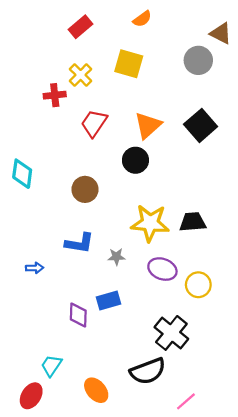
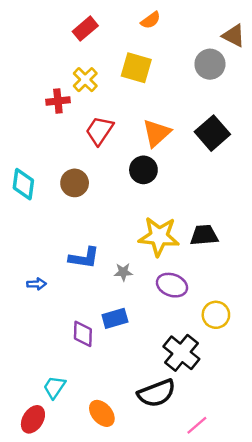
brown circle: (85, 189) -> (75, 183), moved
yellow circle: (198, 285) -> (216, 315), moved

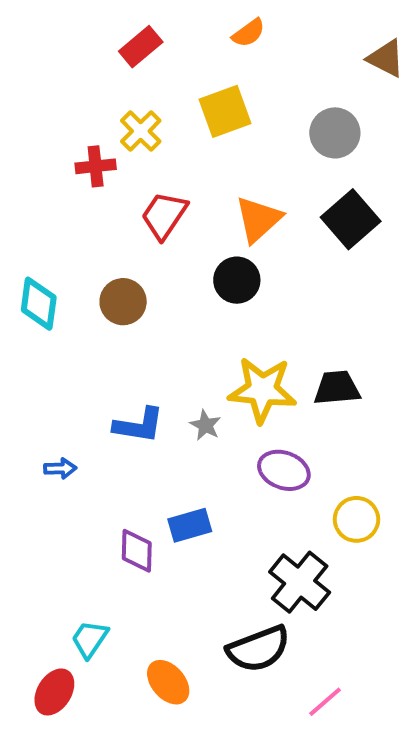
gray circle: (210, 64) -> (335, 133), moved
yellow square: (136, 68) -> (225, 111), turned -36
gray star: (123, 272) -> (205, 425), moved, turned 30

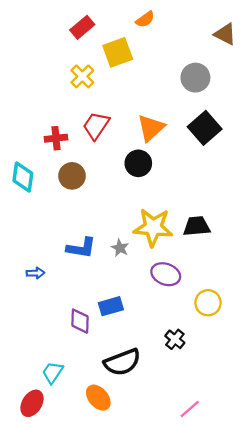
yellow square: (225, 111) -> (118, 52), moved
red cross: (96, 166) -> (56, 138), moved
black cross: (300, 582) -> (175, 339), size x0.6
black semicircle: (258, 649) -> (122, 362), moved

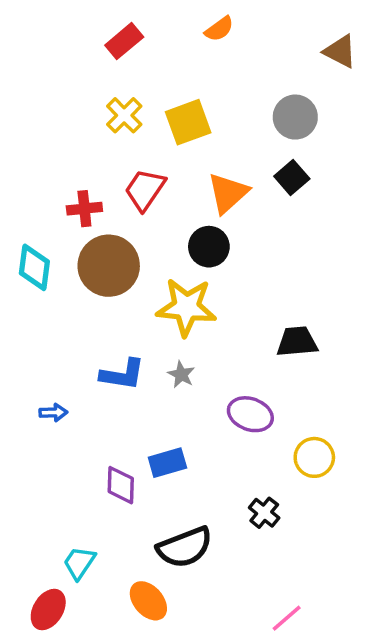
yellow square: (118, 52) -> (188, 122), moved
black square: (205, 128) -> (292, 178), moved, size x0.7
brown circle: (72, 176) -> (109, 266), size x1.5
yellow star: (153, 227) -> (186, 307), moved

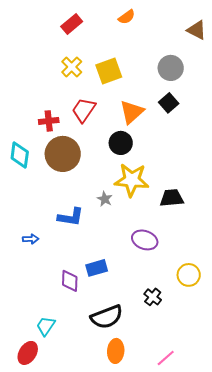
yellow star: (186, 307) -> (132, 180), moved
gray star: (181, 374) -> (105, 199), moved
yellow circle: (314, 457) -> (189, 275), moved
orange ellipse: (148, 601) -> (116, 351), moved, turned 45

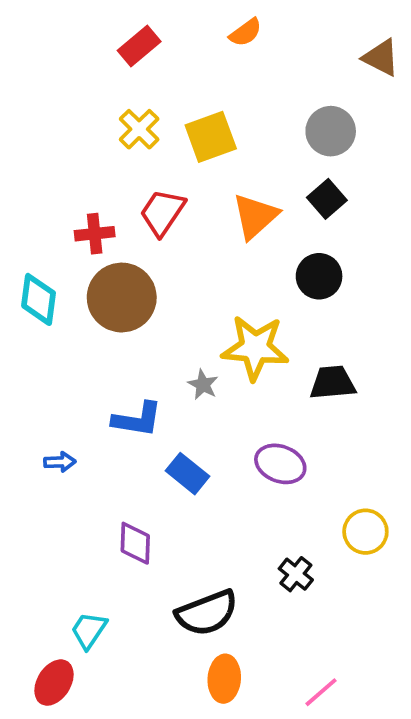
black circle: (121, 143) -> (319, 276), moved
blue rectangle: (97, 268) -> (187, 474), moved, turned 55

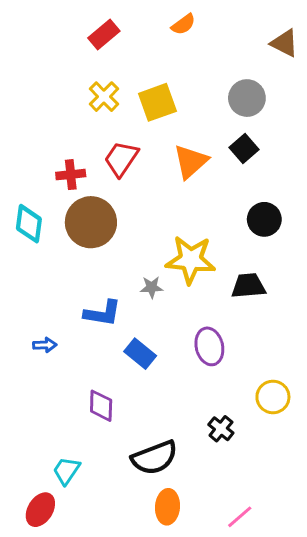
black circle: (319, 276) -> (264, 219), moved
gray star: (203, 385) -> (152, 287), turned -30
purple ellipse: (280, 464) -> (209, 346), turned 57

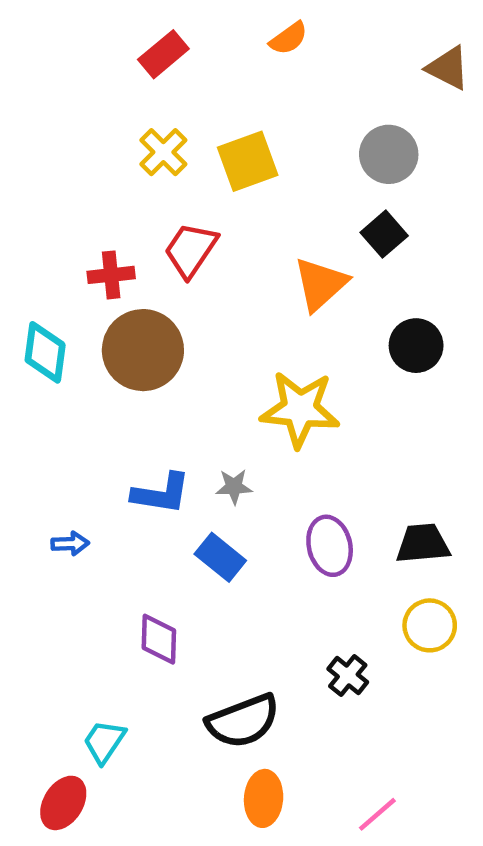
orange triangle: (191, 162) -> (320, 284), moved
black trapezoid: (248, 286) -> (423, 544), moved
gray star: (152, 287) -> (234, 487), moved

